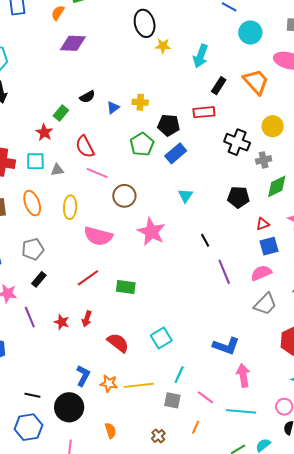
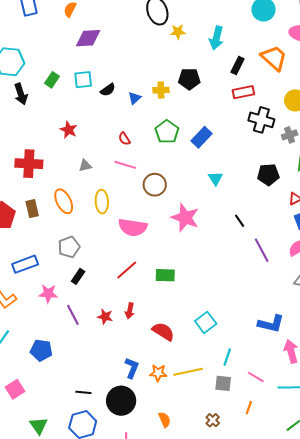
red rectangle: (204, 112) -> (243, 92), moved
green rectangle: (61, 113) -> (52, 80), moved
black pentagon: (169, 125) -> (189, 79), moved
red semicircle: (85, 147) -> (124, 139), moved, size x0.6
cyan square: (35, 161) -> (83, 80), moved

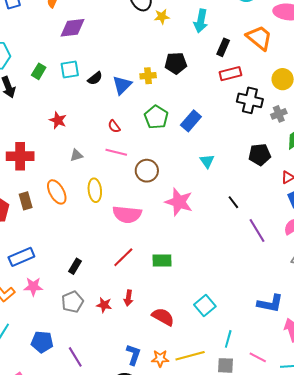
blue triangle: (134, 98) -> (122, 85), size x1.5
gray pentagon: (69, 247) -> (72, 302), moved
pink star: (48, 294) -> (33, 287), moved
purple line: (73, 315) -> (75, 357), moved

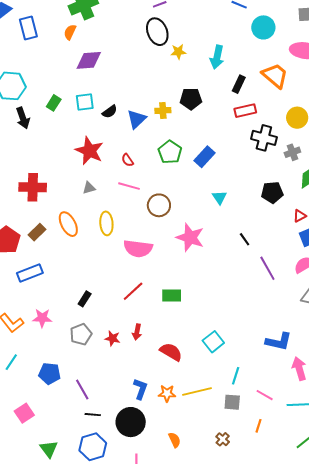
red star: (58, 120) -> (89, 151), moved, size x1.6
brown rectangle: (26, 201) -> (37, 232), turned 60
blue rectangle: (21, 257) -> (30, 273), moved

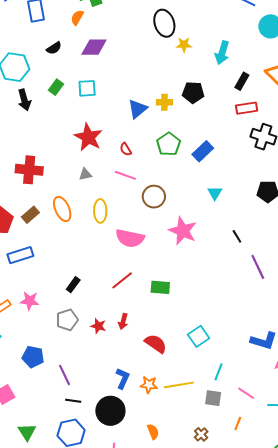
black semicircle: (110, 112) -> (54, 48), moved

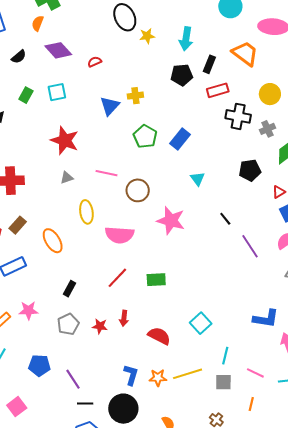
purple diamond: (94, 47) -> (58, 50), turned 56
black pentagon: (193, 92) -> (182, 75), moved
red semicircle: (126, 149) -> (95, 62), moved, turned 104
orange ellipse: (62, 209) -> (53, 241), moved

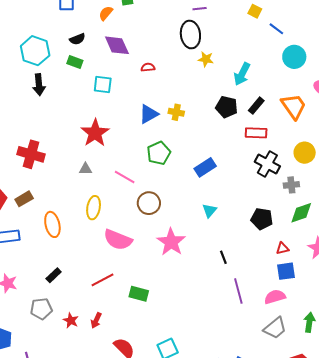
green rectangle: (26, 95) -> (75, 62), moved, turned 63
green pentagon: (145, 137) -> (159, 153), moved

